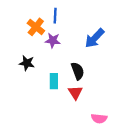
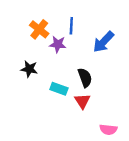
blue line: (55, 16) -> (71, 26), moved
cyan rectangle: (54, 81) -> (59, 89), turned -70

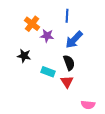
blue line: (71, 26) -> (67, 16), moved
blue arrow: (103, 42) -> (74, 40), moved

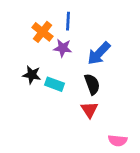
blue line: (67, 16) -> (68, 21), moved
cyan rectangle: (48, 72) -> (55, 84), moved

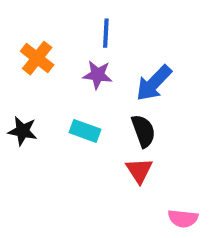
orange cross: (43, 32) -> (37, 58), moved
black star: (32, 75) -> (23, 131), moved

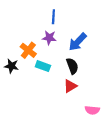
orange cross: (37, 58) -> (28, 50), moved
red triangle: (139, 171) -> (70, 86), turned 32

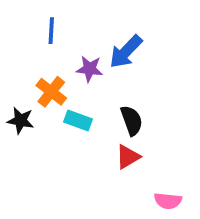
blue line: (53, 17) -> (51, 31), moved
blue arrow: (78, 42) -> (126, 52), moved

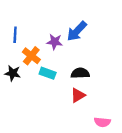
blue line: (51, 31) -> (15, 35), moved
black semicircle: (132, 120) -> (80, 73), turned -72

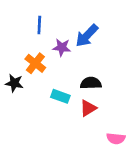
blue line: (15, 35) -> (39, 25), moved
cyan rectangle: (48, 73) -> (60, 96), moved

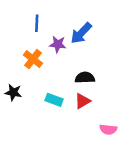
black star: (14, 83) -> (13, 92), moved
cyan rectangle: (60, 96) -> (54, 100), moved

